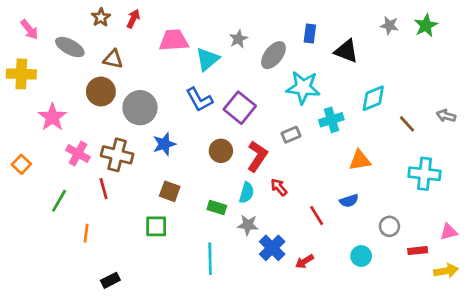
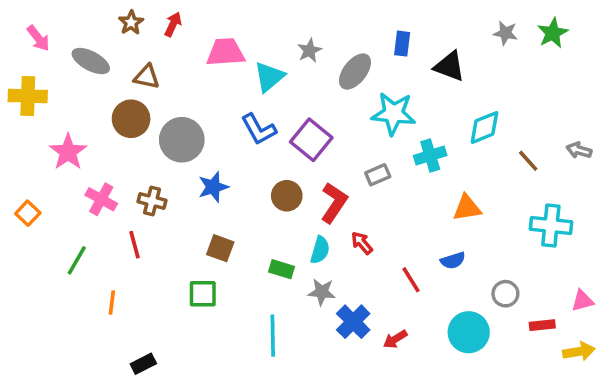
brown cross: (117, 155) -> (152, 201), size x0.7
cyan circle: (361, 256) -> (469, 332), size x1.5

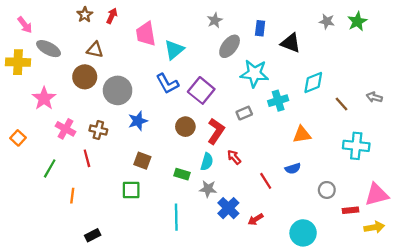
gray star: (309, 51) -> (215, 20), moved
pink trapezoid: (226, 52) -> (146, 34), turned -95
gray ellipse: (91, 61) -> (49, 49), moved
pink triangle: (582, 301) -> (377, 194), size x1.6
cyan circle: (469, 332) -> (303, 233), moved

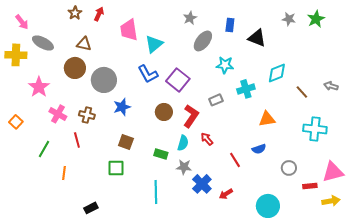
cyan star: (254, 73) -> (225, 65), size x0.7
black rectangle: (93, 235) -> (91, 208), moved

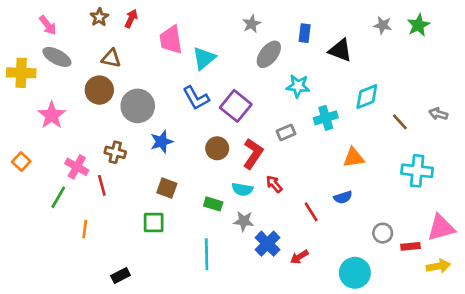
pink arrow: (22, 22) -> (48, 25), moved
pink cross: (58, 114) -> (77, 167), moved
cyan semicircle: (183, 143) -> (242, 189), turned 84
gray circle: (289, 168) -> (383, 233), moved

